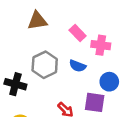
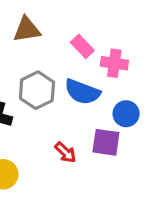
blue semicircle: (78, 66) -> (82, 92), size x1.5

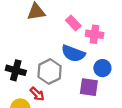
gray hexagon: (37, 90) -> (50, 71), moved
red arrow: (65, 152) -> (37, 94), moved

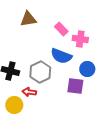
red arrow: (37, 94) -> (29, 92), turned 144

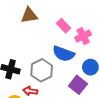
pink cross: (80, 39) -> (83, 36), turned -35
purple square: (75, 86) -> (78, 85), turned 30

